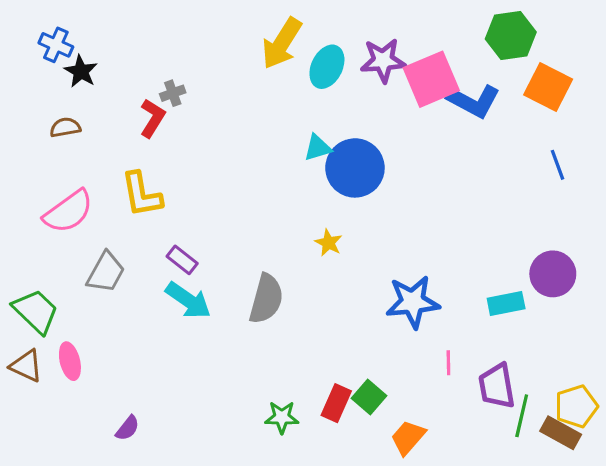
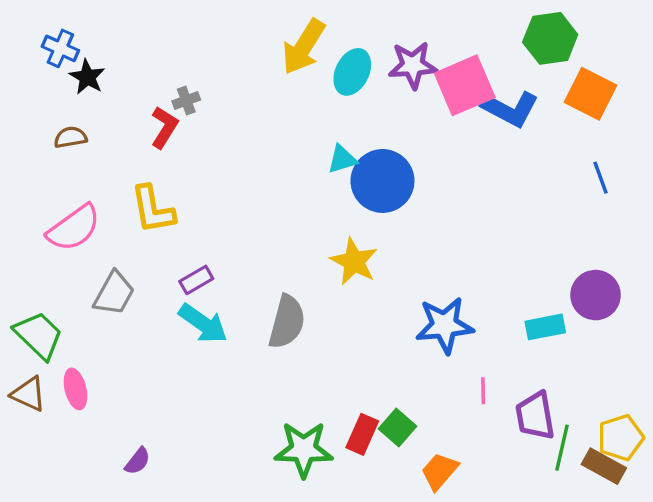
yellow star: (329, 243) -> (354, 261), size x1.6
purple rectangle: (182, 260) -> (196, 280), turned -68
green star: (282, 417) -> (304, 449), size x1.6

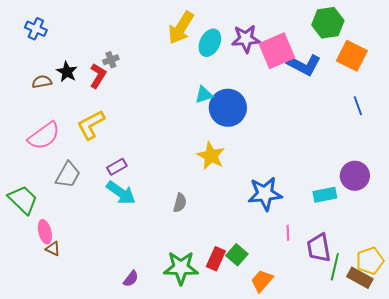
black star: (87, 77) -> (67, 72), moved
yellow L-shape: (153, 209) -> (91, 125), turned 72
gray semicircle: (287, 322) -> (180, 203), moved, size x0.6
brown triangle: (29, 394) -> (53, 249), moved, size x0.7
purple semicircle: (138, 461) -> (131, 279), moved

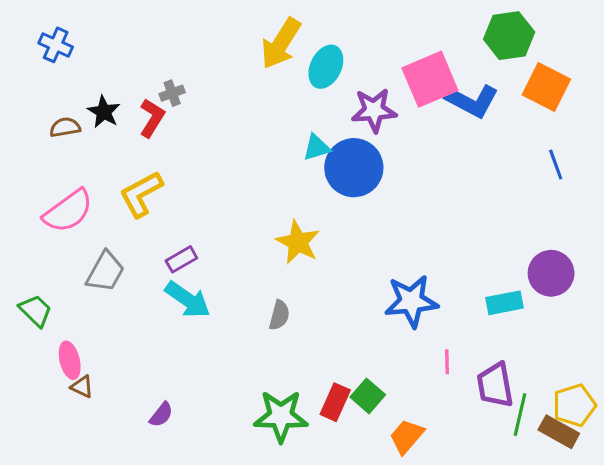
purple star: (246, 39) -> (374, 110), moved
yellow star: (211, 156) -> (298, 242), moved
green trapezoid: (23, 200) -> (35, 311), size x0.7
purple semicircle: (131, 279) -> (161, 415), moved

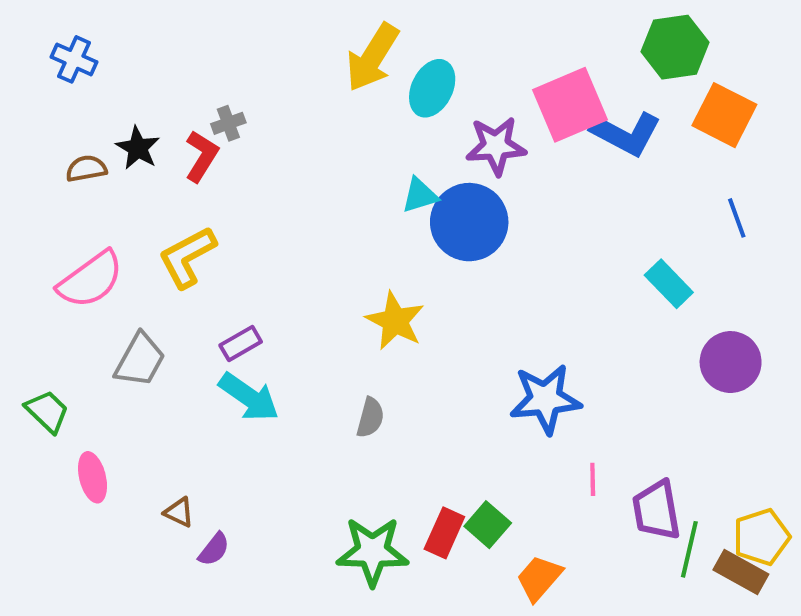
cyan rectangle: (504, 303) -> (669, 284), moved, turned 57
brown triangle: (82, 387) -> (179, 512), moved

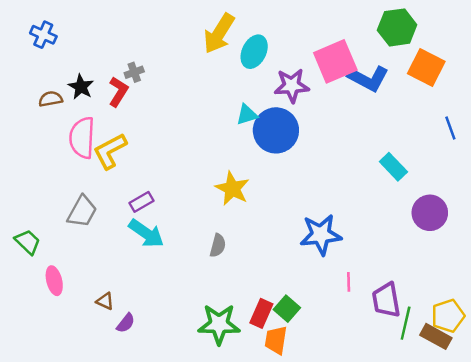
blue line: (737, 218) -> (450, 128), moved
pink semicircle: (90, 280) -> (82, 138), moved, turned 129
orange trapezoid: (539, 578) -> (276, 340), moved, turned -32

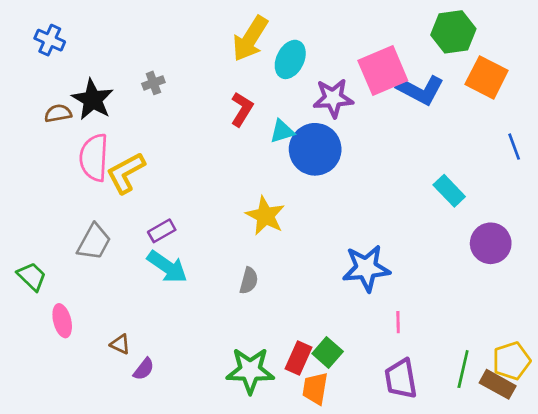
black star: (81, 87) -> (93, 100), size x1.4
red L-shape: (118, 92) -> (242, 109), moved
purple trapezoid: (386, 300) -> (401, 379), moved

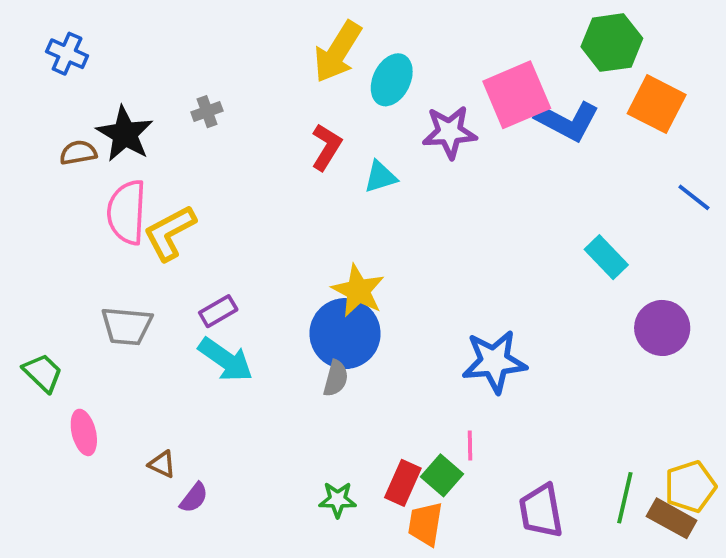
blue line: (514, 147) -> (694, 197), turned -32
blue circle: (315, 149) -> (345, 334), moved
gray trapezoid: (94, 242) -> (127, 326), turned 66
pink line: (398, 322) -> (470, 446), moved
green star: (250, 370) -> (338, 500), size x0.6

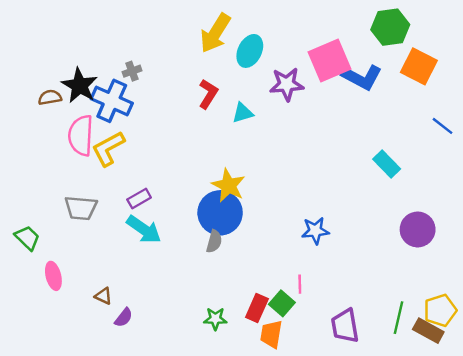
blue cross: (67, 54) -> (112, 101), moved, size x1.6
purple circle: (662, 328) -> (418, 229), moved
blue star: (494, 362) -> (315, 231), size x0.7

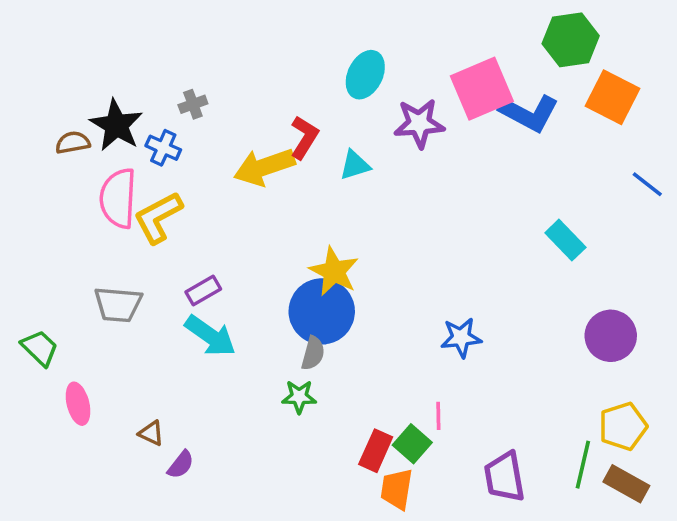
yellow arrow: (215, 33) -> (264, 167), moved, turned 39
blue cross: (112, 101) -> (163, 148), size x0.6
yellow pentagon: (440, 310) -> (623, 426), moved
green star: (215, 319) -> (299, 397), moved

